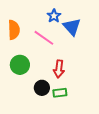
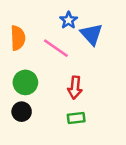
black circle: (42, 88) -> (22, 112), moved

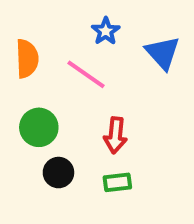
blue triangle: (91, 34) -> (163, 53), moved
black circle: (22, 112) -> (58, 173), moved

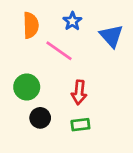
orange semicircle: (27, 59) -> (31, 25), moved

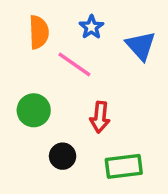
black circle: (40, 118) -> (63, 156), moved
green rectangle: (80, 125) -> (124, 166), moved, size x1.5

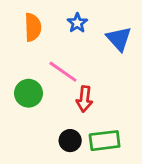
pink line: (74, 64) -> (63, 72), moved
black circle: (63, 156) -> (70, 141), moved

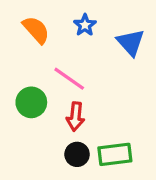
orange semicircle: (33, 27) -> (36, 30), turned -40
red arrow: (84, 99) -> (75, 117), moved

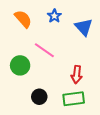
red arrow: (75, 117) -> (77, 74), moved
black circle: (77, 154) -> (39, 97), moved

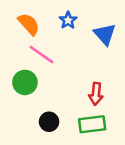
pink line: (44, 50) -> (41, 55), moved

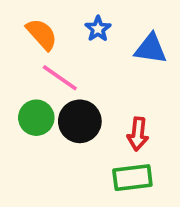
blue triangle: (105, 34) -> (151, 49), turned -40
black circle: (49, 122) -> (80, 121), moved, size x1.5

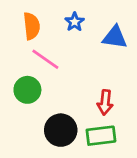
orange semicircle: (42, 34) -> (32, 26), turned 36
black circle: (80, 121) -> (61, 130), moved

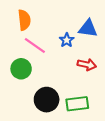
blue star: (75, 22) -> (67, 40), moved
red arrow: (105, 102) -> (87, 65), moved, turned -84

